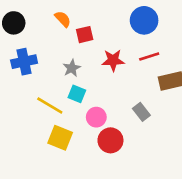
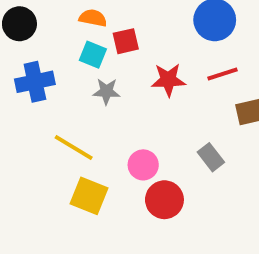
orange semicircle: (63, 19) -> (93, 18), turned -36
gray star: (72, 68) -> (106, 91), turned 30
cyan square: (77, 94) -> (93, 55), moved

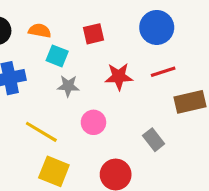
orange semicircle: (93, 18) -> (40, 31), moved
red square: (126, 41) -> (93, 34), moved
pink circle: (143, 165) -> (93, 122), moved

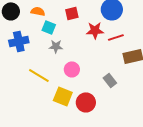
red star: (119, 76) -> (95, 30), moved
yellow square: (54, 171) -> (63, 96), moved

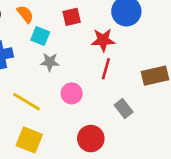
orange semicircle: (38, 11) -> (25, 14), turned 40
red line: (116, 37) -> (106, 69), moved, turned -56
yellow square: (63, 96) -> (29, 140), moved

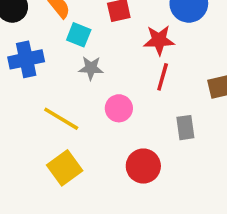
gray rectangle: (124, 108) -> (185, 128), turned 30
yellow square: (29, 140) -> (65, 168), turned 32

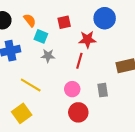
red line: (163, 77) -> (79, 61), moved
pink circle: (119, 108) -> (72, 89), moved
yellow square: (65, 168) -> (22, 113), moved

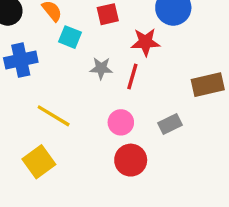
gray star: (48, 56) -> (101, 68), moved
gray rectangle: (103, 90) -> (170, 124), turned 72

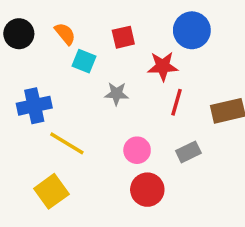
blue cross: (21, 60) -> (34, 106), moved
red line: (132, 76) -> (176, 102), moved

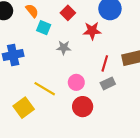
red square: (123, 37) -> (68, 13), turned -32
red line: (176, 102) -> (105, 63), moved
yellow line: (67, 143) -> (45, 89), moved

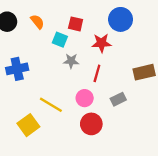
red square: (68, 13) -> (76, 24), turned -32
cyan square: (44, 28) -> (60, 40), moved
red line: (105, 63) -> (97, 73), moved

